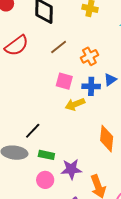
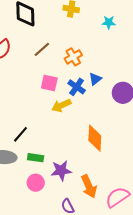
blue cross: (91, 86) -> (77, 87), turned 36

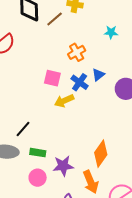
cyan star: (109, 22) -> (111, 32), moved
brown line: (42, 49) -> (55, 19), moved
orange diamond: (95, 138) -> (101, 154), moved, turned 32

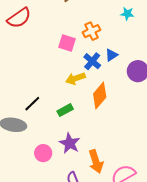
pink square: (52, 78) -> (67, 43), moved
green rectangle: (38, 153) -> (65, 110), moved, turned -42
orange diamond: (101, 154) -> (100, 96), moved
purple star: (63, 166) -> (70, 143), turned 30

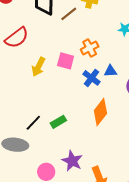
blue triangle: (112, 55) -> (111, 71), turned 32
yellow arrow: (75, 78) -> (39, 67), moved, turned -42
green rectangle: (65, 110) -> (58, 122), moved

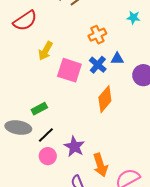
pink square: (66, 61) -> (69, 70), moved, size x1.4
green rectangle: (58, 122) -> (39, 109), moved
black line: (33, 123) -> (46, 135), moved

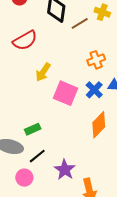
pink circle: (48, 156) -> (24, 178), moved

